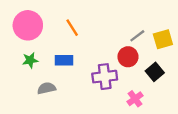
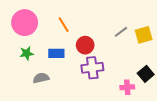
red circle: (128, 57) -> (85, 45), moved
black square: (155, 72) -> (146, 74), moved
pink cross: (135, 99) -> (127, 87), moved, turned 32

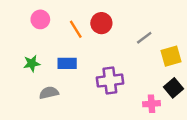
pink circle: (25, 23) -> (40, 19), moved, size x0.6
yellow square: (144, 35) -> (171, 56), moved
red circle: (85, 45) -> (101, 23), moved

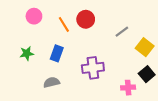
yellow square: (171, 56) -> (145, 47), turned -36
blue rectangle: (67, 63) -> (57, 53), turned -70
gray semicircle: (49, 93) -> (52, 82), moved

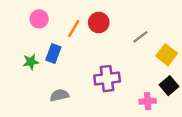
orange line: (64, 24) -> (74, 28), turned 63
blue rectangle: (57, 53) -> (53, 53), moved

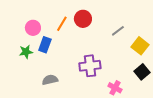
pink circle: (39, 19) -> (33, 28), moved
pink cross: (148, 101) -> (115, 88), moved, turned 32

